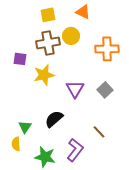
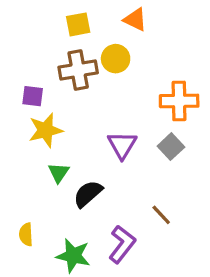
orange cross: (107, 49) -> (179, 101), moved
yellow star: (44, 75) -> (46, 130), moved
green triangle: (25, 127) -> (59, 173), moved

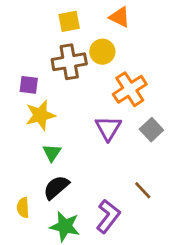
orange cross: (179, 101) -> (130, 89), moved, turned -32
black semicircle: (88, 194) -> (56, 187), moved

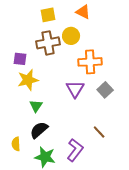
orange cross: (130, 89) -> (90, 62), turned 30

